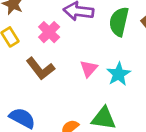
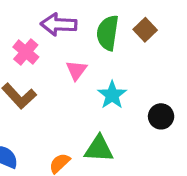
pink triangle: (89, 69) -> (76, 70), moved

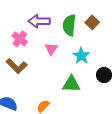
cyan star: (112, 95) -> (81, 56), moved
green triangle: (99, 149) -> (71, 84), moved

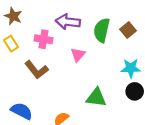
pink cross: (20, 39) -> (44, 39), turned -35
cyan star: (81, 56) -> (131, 68), moved, turned 30

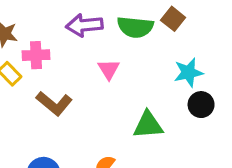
green semicircle: (102, 30) -> (135, 27), turned -85
pink cross: (44, 39) -> (36, 55), moved

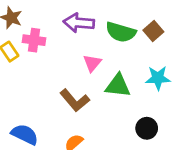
brown L-shape: (54, 103) -> (75, 100), moved
black circle: (201, 105) -> (147, 128), moved
green triangle: (148, 125) -> (118, 86), moved

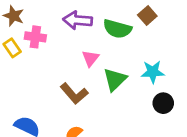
brown square: (153, 31) -> (147, 15), moved
green triangle: (118, 86) -> (115, 79), turned -50
black circle: (147, 128) -> (163, 103), moved

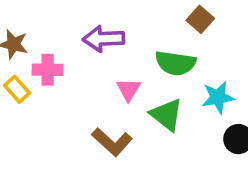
green semicircle: (117, 29) -> (175, 63), moved
green triangle: (115, 79) -> (167, 115), turned -30

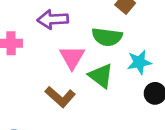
pink triangle: (129, 90) -> (72, 57), size x1.4

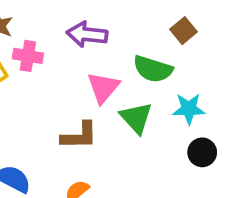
brown L-shape: (60, 97) -> (79, 136), turned -52

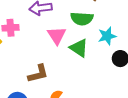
brown L-shape: (79, 136) -> (38, 74), moved

